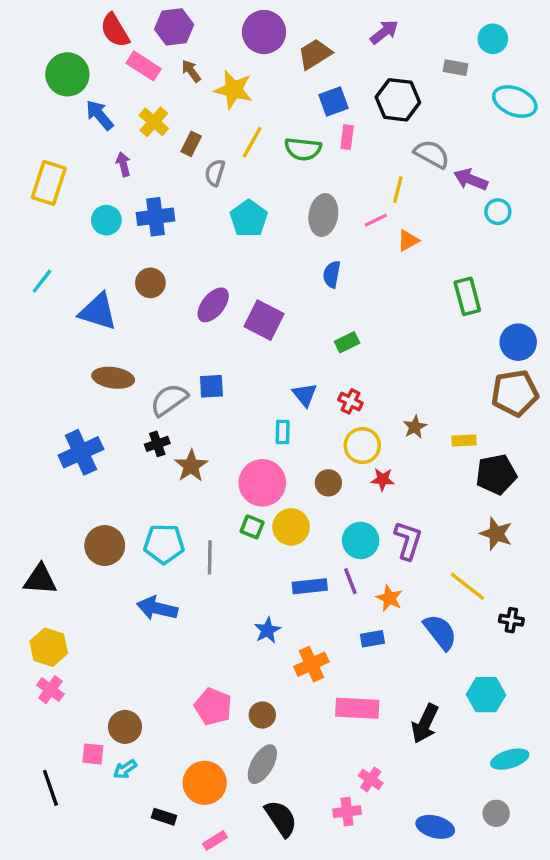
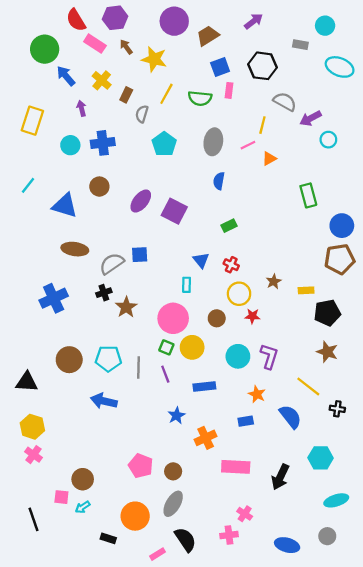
purple arrow: (471, 179) -> (311, 118), turned -50
purple line: (350, 581) -> (165, 374), moved
pink rectangle: (215, 840) -> (157, 554), moved

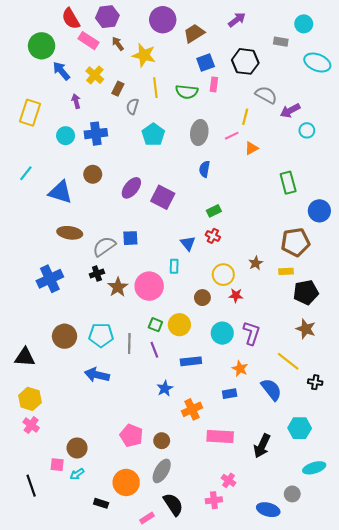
yellow line: (166, 94) -> (155, 88), turned -36
brown pentagon: (340, 259) -> (295, 242), moved
red cross: (231, 265) -> (213, 236), moved
pink circle: (173, 318) -> (149, 286), moved
gray circle: (327, 536) -> (292, 494), moved

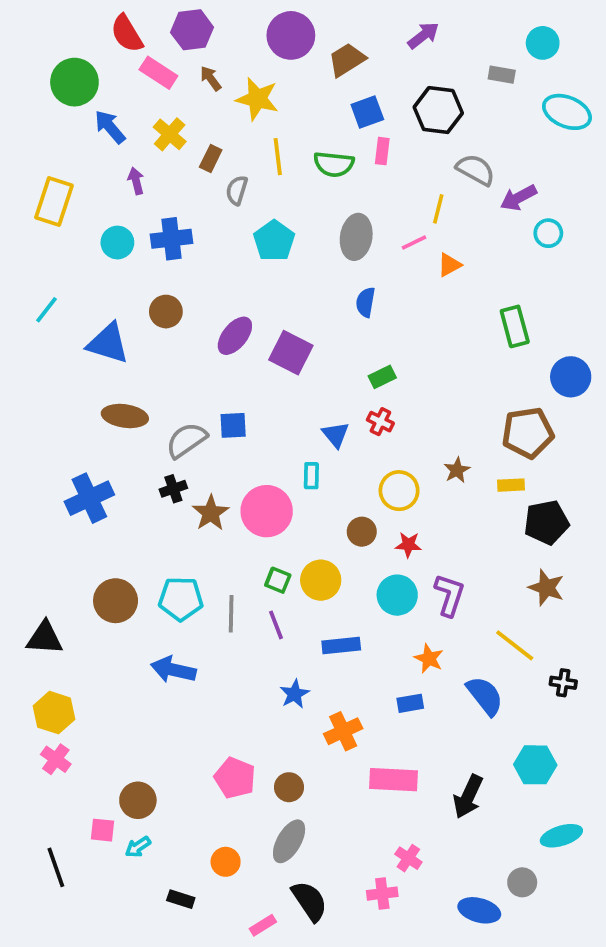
red star: (236, 295) -> (408, 545), moved
orange circle: (126, 482) -> (226, 862), size x0.6

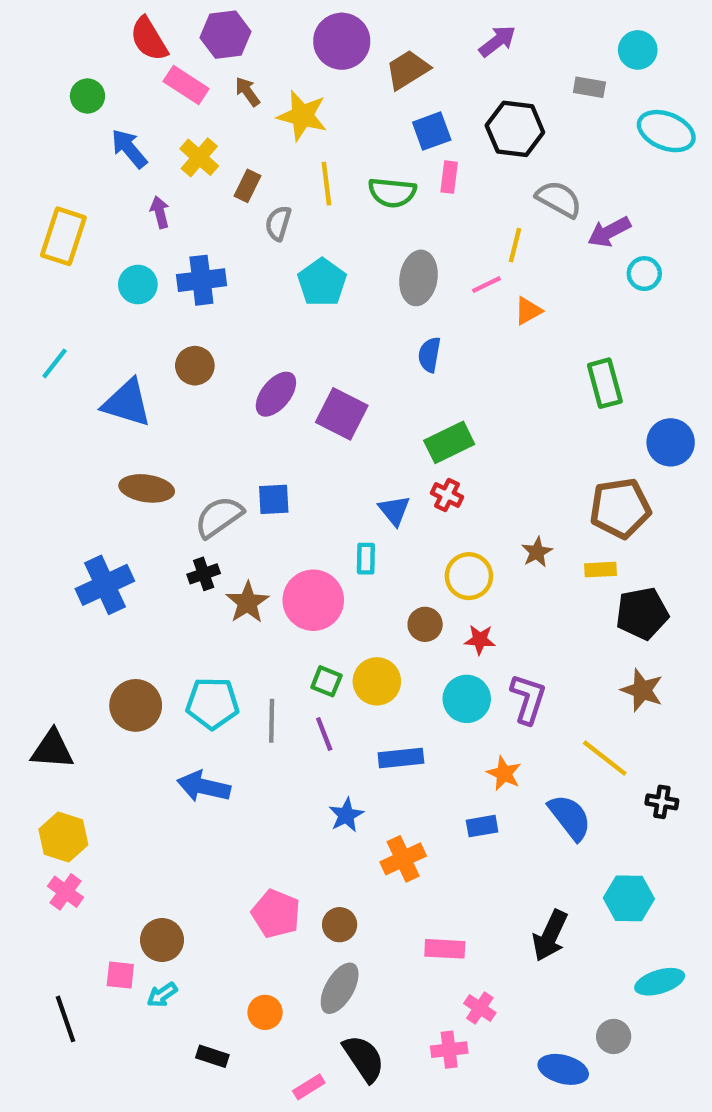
green circle: (74, 82) -> (87, 96), size x0.6
green rectangle: (382, 377) -> (449, 442), size x1.5
pink rectangle: (393, 780) -> (445, 949), moved, size x0.7

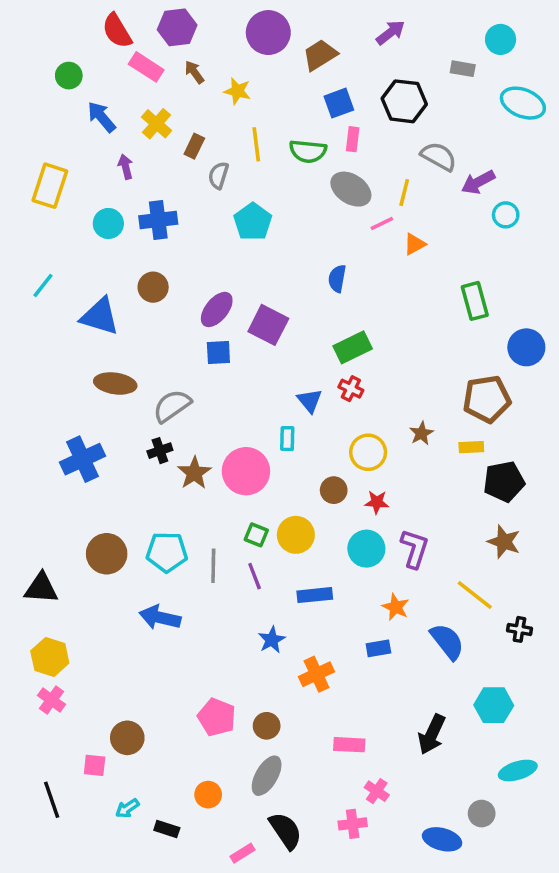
yellow star: (302, 116) -> (237, 91), size x0.7
gray ellipse: (418, 278) -> (351, 189), moved, turned -66
blue square: (274, 499) -> (218, 353), moved
cyan arrow: (162, 995) -> (127, 808), moved

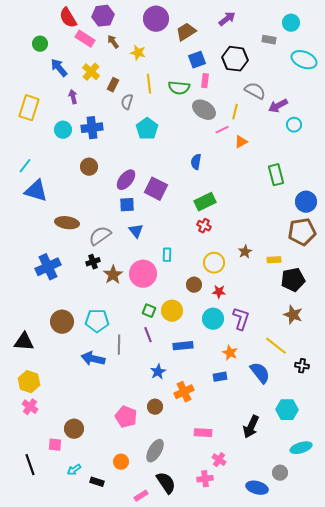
blue triangle: (100, 316) -> (36, 191), moved
brown pentagon: (487, 399) -> (302, 232), moved
blue triangle: (310, 401) -> (136, 231), moved
gray line: (213, 566) -> (119, 345), moved
brown circle: (267, 726) -> (155, 407), moved

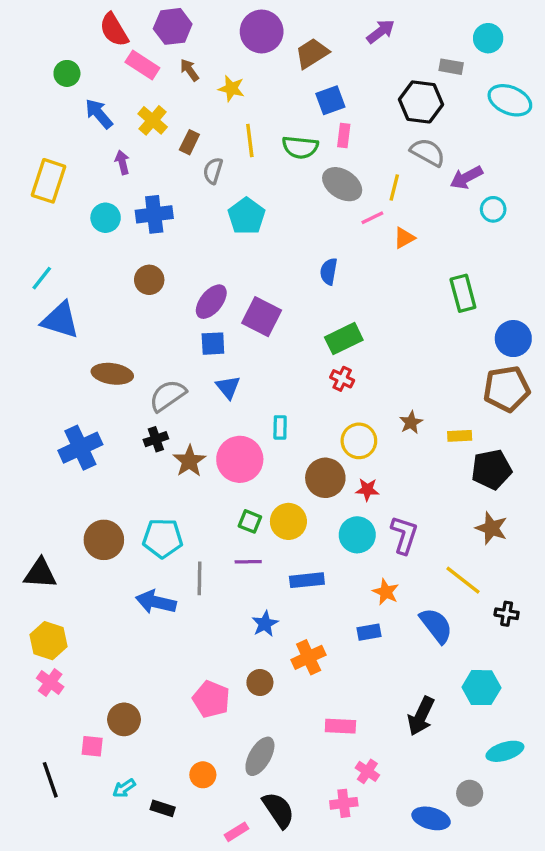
black hexagon: (235, 59) -> (421, 102), moved
brown circle: (194, 285) -> (325, 478), size x1.5
purple line: (148, 335) -> (248, 562), turned -70

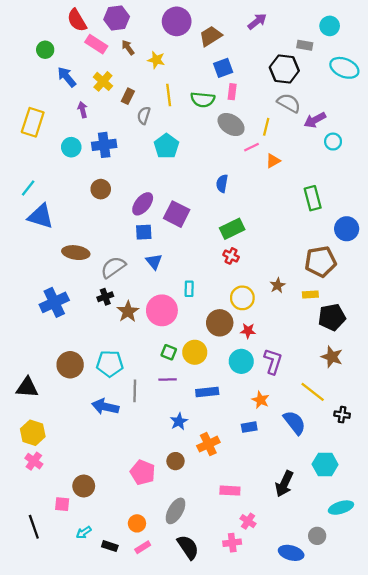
brown pentagon: (507, 389) -> (321, 262), moved
pink rectangle: (236, 832) -> (143, 547), moved

